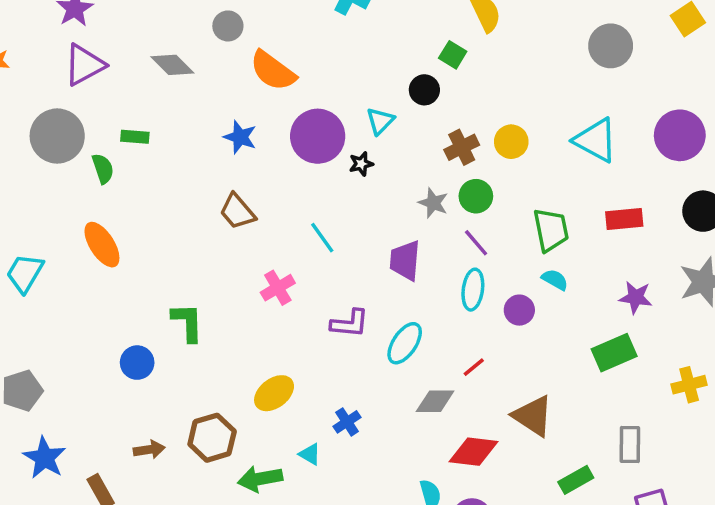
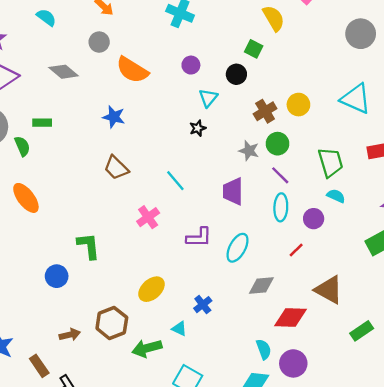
purple circle: (318, 136) -> (191, 65), moved, size x0.5
red line: (474, 367) -> (296, 250), moved

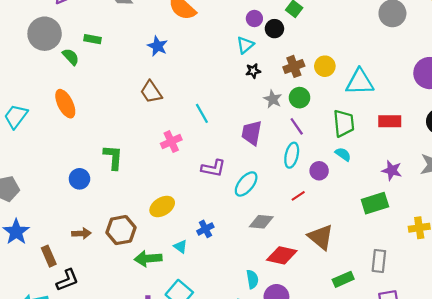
purple circle: (191, 65) -> (254, 19), moved
cyan triangle: (356, 99) -> (360, 82), moved, turned -36
black star: (198, 128) -> (253, 71), moved
green semicircle: (22, 146) -> (71, 57), turned -30

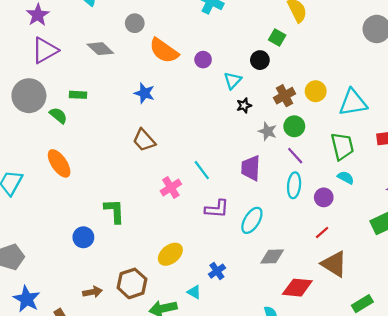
purple circle: (254, 19) -> (203, 60), moved
cyan line: (202, 113) -> (202, 170), moved
red line: (298, 196) -> (322, 233), moved

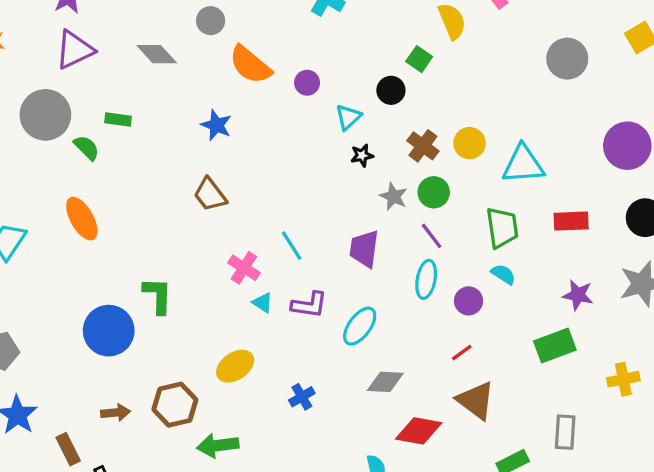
brown cross: (284, 96) -> (423, 146), turned -30
pink cross: (171, 188) -> (244, 268), turned -30
blue circle: (83, 237) -> (109, 331), size x1.6
cyan triangle: (194, 292) -> (263, 303), moved

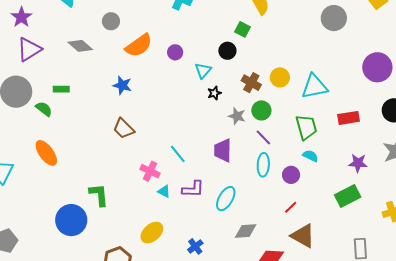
orange semicircle: (250, 65) -> (139, 45), turned -68

